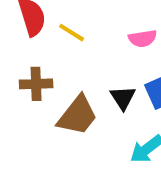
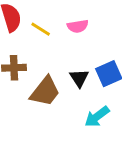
pink semicircle: (143, 39) -> (78, 26), moved

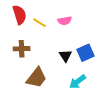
brown trapezoid: (45, 91) -> (37, 78), moved

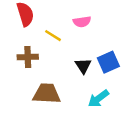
yellow line: (40, 23) -> (53, 36), moved
brown trapezoid: (37, 78) -> (47, 94), turned -125

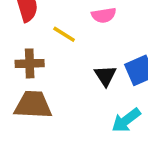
brown trapezoid: (47, 94) -> (33, 105), moved

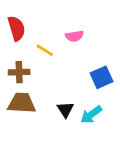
black triangle: (105, 76) -> (65, 110), moved

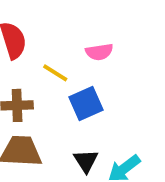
blue square: (101, 77) -> (86, 104), moved

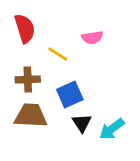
blue square: (86, 104) -> (70, 94), moved

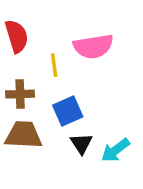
pink semicircle: (92, 37) -> (93, 46), size x1.6
yellow line: (58, 54) -> (54, 65), turned 50

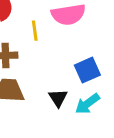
blue square: (68, 111) -> (87, 70), moved

